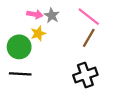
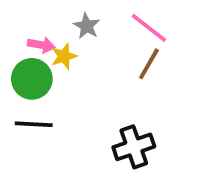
pink arrow: (35, 14) -> (41, 45), moved
black cross: (85, 75) -> (134, 147), moved

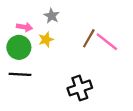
pink line: (149, 28) -> (107, 42), moved
yellow star: (64, 56) -> (46, 39), moved

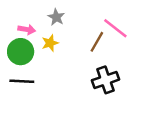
pink line: (107, 42) -> (115, 28), moved
black cross: (80, 88) -> (105, 80), moved

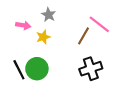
green circle: (21, 52) -> (37, 69), moved
black line: (22, 81) -> (19, 70), turned 60

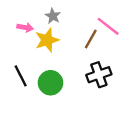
yellow star: (43, 37) -> (47, 40), size x1.5
green circle: (37, 69) -> (51, 83), moved

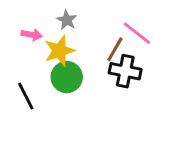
black cross: (99, 75) -> (125, 71), moved, turned 30
green circle: (51, 83) -> (67, 77), moved

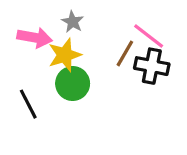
pink arrow: (32, 35) -> (35, 38), size x1.5
black cross: (125, 71) -> (152, 66), moved

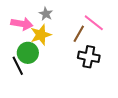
black cross: (152, 66) -> (89, 57), moved
green circle: (73, 84) -> (28, 53), moved

